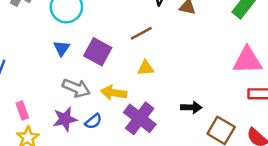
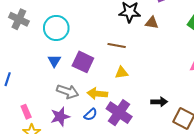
brown line: (141, 33) -> (117, 45), turned 42
blue semicircle: (93, 121) -> (91, 115), moved

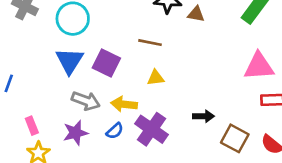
blue triangle: (54, 61) -> (69, 61), size x1.6

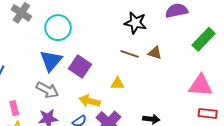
brown triangle: (196, 14) -> (155, 53), moved
brown line: (150, 43) -> (130, 54), moved
gray arrow: (86, 101) -> (47, 90), moved

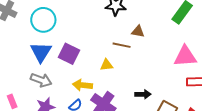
brown line: (130, 54) -> (122, 45), moved

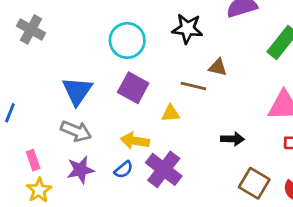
cyan circle: (43, 20) -> (127, 40), moved
purple square: (69, 54) -> (133, 88), moved
black arrow: (143, 94) -> (232, 139), moved

